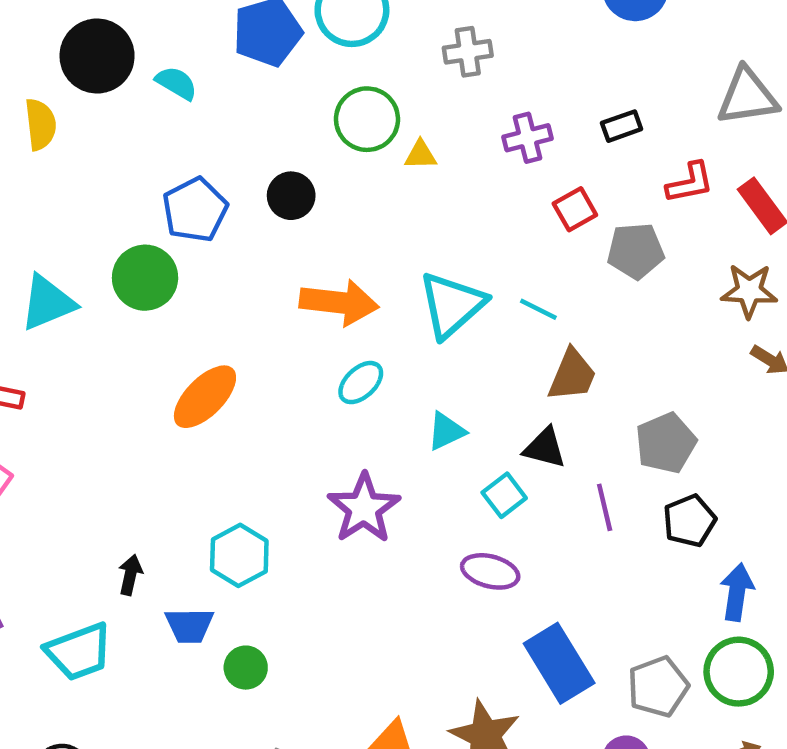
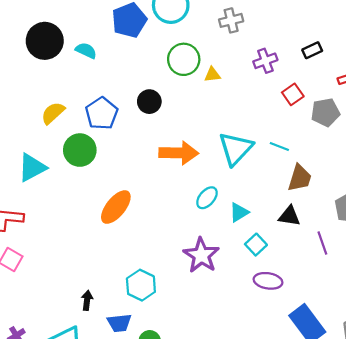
yellow semicircle: (40, 124) -> (53, 113), moved, turned -120
cyan ellipse: (361, 383) -> (207, 198), moved
cyan square: (504, 495) -> (256, 245), moved

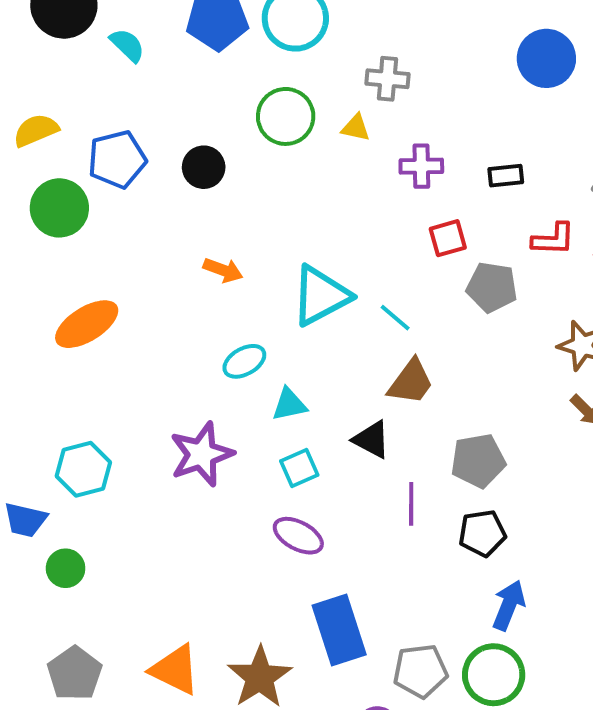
yellow triangle: (212, 75) -> (356, 128), moved
orange arrow: (179, 153) -> (223, 270), size x0.6

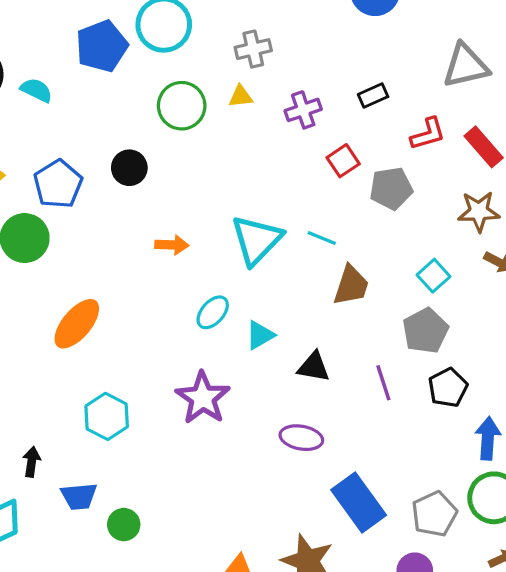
black triangle: (372, 440) -> (314, 367), moved
cyan square: (299, 468) -> (434, 276), moved
cyan hexagon: (83, 469) -> (107, 416), moved

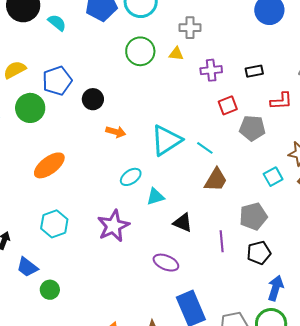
black circle: (129, 168) -> (93, 99), moved
cyan square: (434, 276) -> (273, 177), moved
blue trapezoid: (79, 496) -> (27, 267), turned 30

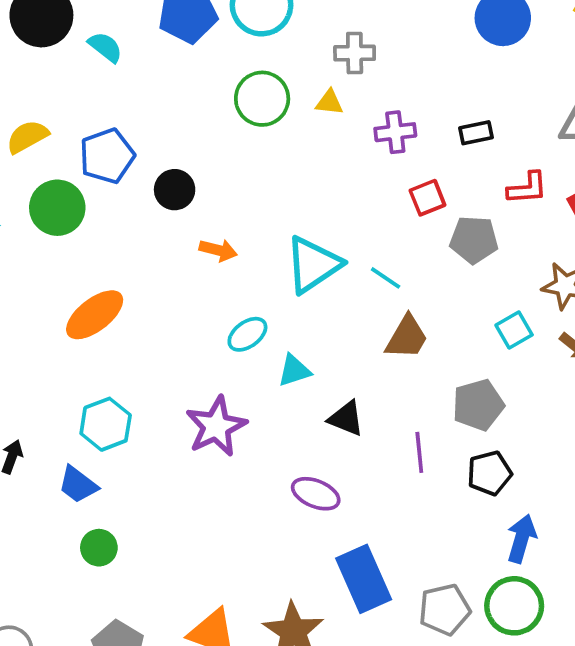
blue trapezoid: (27, 267) -> (78, 485), moved

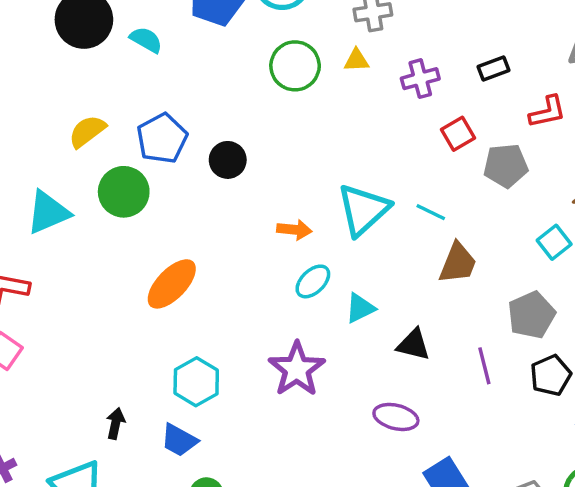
orange arrow: (218, 250) -> (294, 230), moved

